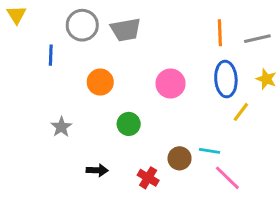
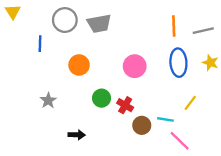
yellow line: (241, 112) -> (190, 103), moved
red cross: (148, 178) -> (125, 105), moved

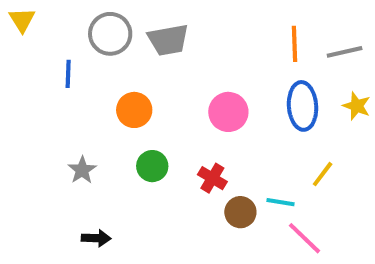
green circle: (102, 98) -> (152, 166), moved
black arrow: (77, 135) -> (96, 238), moved

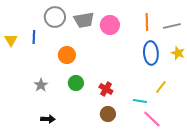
yellow triangle: (22, 20) -> (11, 40), moved
pink circle: (228, 112) -> (110, 25), moved
brown circle: (240, 212) -> (108, 114), moved

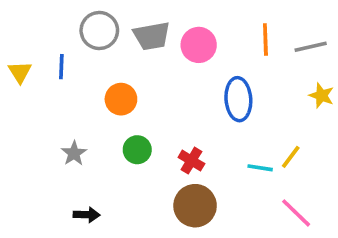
blue ellipse: (151, 53) -> (238, 99), moved
cyan line: (140, 101) -> (260, 168), moved
brown circle: (108, 114) -> (195, 206), size x1.5
pink line: (152, 119) -> (296, 213), moved

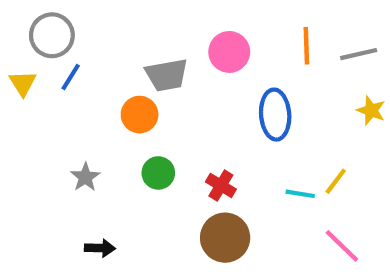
gray circle: (99, 30) -> (52, 35), moved
gray trapezoid: (152, 36) -> (167, 75), moved
blue line: (61, 67) -> (71, 77), turned 30

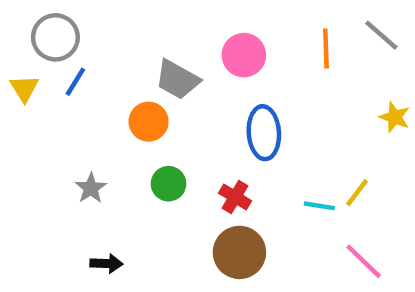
gray line: (359, 54) -> (381, 35), moved, turned 54
gray trapezoid: (167, 75) -> (177, 79), turned 39
blue ellipse: (275, 115) -> (264, 133), moved

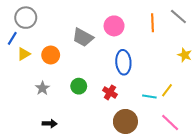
blue line: (75, 82) -> (12, 38), moved
yellow triangle: (24, 88) -> (24, 54), moved, turned 32
orange circle: (149, 122) -> (51, 55), moved
brown circle: (239, 252) -> (125, 121), moved

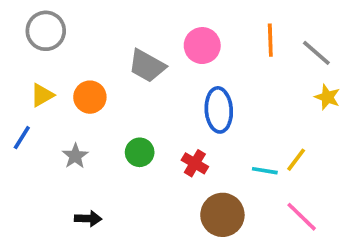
gray line: (178, 17) -> (316, 53), moved
blue line: (12, 38) -> (22, 138), moved

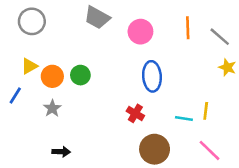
gray trapezoid: (147, 66) -> (97, 18), moved
orange circle: (90, 97) -> (52, 76), moved
green circle: (140, 152) -> (80, 75), moved
yellow line: (296, 160) -> (206, 111), turned -30

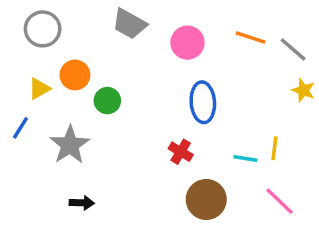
orange line: (188, 28) -> (251, 37), turned -70
orange circle: (52, 76) -> (75, 75), moved
gray star: (52, 108) -> (70, 145), size x1.6

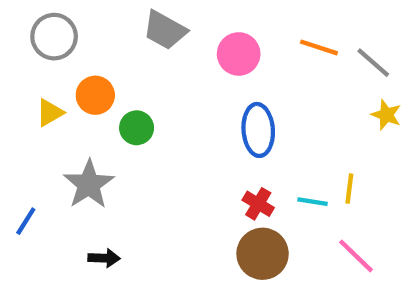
blue line: (20, 128) -> (26, 221), moved
red cross: (181, 152) -> (258, 204), moved

